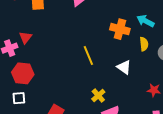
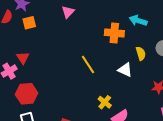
yellow semicircle: (144, 44) -> (141, 54), moved

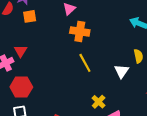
orange cross: (114, 33) -> (80, 32), moved
white triangle: (125, 70) -> (121, 71), turned 35

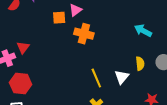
orange square: (30, 16) -> (59, 18), moved
yellow line: (85, 63) -> (96, 78), moved

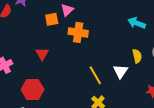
red triangle: (23, 47) -> (42, 54), moved
red hexagon: (21, 84) -> (33, 90), moved

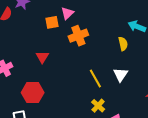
orange cross: (78, 32) -> (78, 36), turned -30
yellow semicircle: (137, 56) -> (123, 44), moved

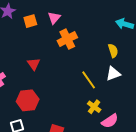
orange square: (52, 22) -> (30, 21), moved
yellow semicircle: (123, 44) -> (113, 51), moved
white triangle: (121, 75) -> (113, 74), turned 42

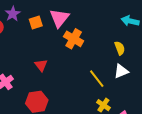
pink triangle: (54, 18) -> (59, 18), size x1.5
orange cross: (67, 39) -> (74, 39), turned -30

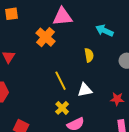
pink triangle: (59, 18) -> (62, 17), moved, turned 35
white triangle: (121, 71) -> (85, 90), moved

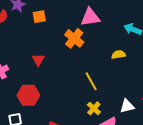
yellow semicircle: (89, 55) -> (118, 55), turned -88
white triangle: (85, 90) -> (127, 106), moved

